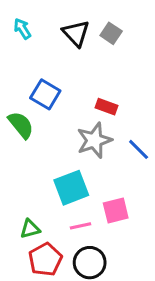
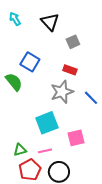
gray square: (111, 33) -> (73, 42), moved, turned 32
pink line: (80, 226) -> (45, 151), moved

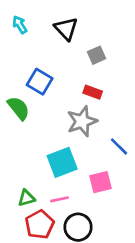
blue line: (91, 98) -> (119, 146), moved

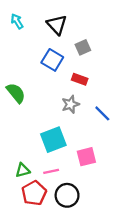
blue square: (40, 82) -> (52, 60), moved
gray star: (82, 121) -> (70, 104), size x0.7
blue line: (119, 146) -> (102, 113), moved

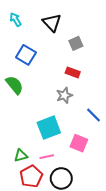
blue square: (52, 60) -> (26, 55), moved
blue line: (102, 113) -> (93, 115), moved
pink square: (86, 157) -> (79, 143), turned 36

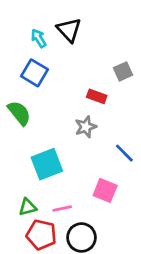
cyan arrow: (16, 20) -> (39, 38), moved
gray square: (76, 43) -> (123, 71), moved
cyan square: (49, 128) -> (47, 164), moved
red pentagon: (31, 176) -> (41, 235), turned -30

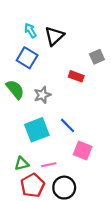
black triangle: (69, 30) -> (54, 36), moved, turned 30
gray star: (86, 127) -> (42, 95), moved
blue line: (124, 153) -> (67, 125), moved
red pentagon: (41, 235) -> (33, 185), turned 30

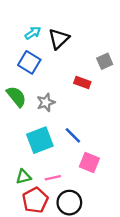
cyan arrow: (30, 31) -> (33, 33), turned 88

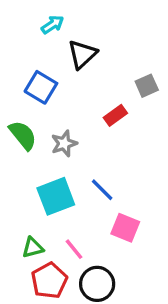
cyan arrow: (33, 33) -> (53, 25), moved
red rectangle: (82, 82) -> (115, 115), turned -56
pink line: (53, 178) -> (74, 249), turned 63

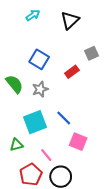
black triangle: (82, 54) -> (70, 20), moved
blue square: (41, 87) -> (39, 59), moved
green triangle: (33, 248) -> (16, 145), moved

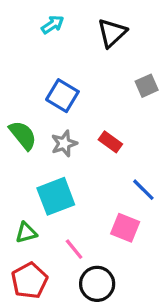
red rectangle: (72, 72) -> (110, 142), moved, turned 72
blue line: (64, 118) -> (143, 190), moved
red pentagon: (31, 175) -> (29, 281), moved

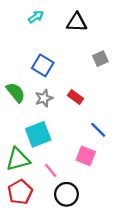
black triangle: (112, 33) -> (77, 22), turned 45
green triangle: (26, 233) -> (18, 159), size x1.6

